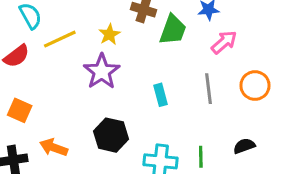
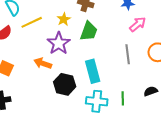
green trapezoid: (173, 30) -> (89, 31), moved
cyan rectangle: (161, 95) -> (93, 71), moved, size x1.6
orange arrow: (54, 147) -> (43, 63), moved

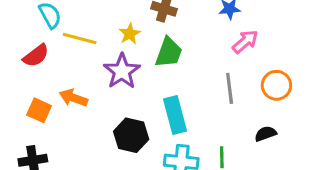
yellow line: (32, 22) -> (80, 38), turned 40
orange arrow: (43, 63) -> (73, 98), moved
black semicircle: (151, 91) -> (266, 134), moved

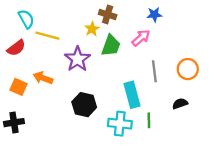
yellow star: (130, 34) -> (92, 29), moved
pink arrow: (245, 42) -> (141, 38), moved
cyan rectangle: (175, 115) -> (132, 95), moved

